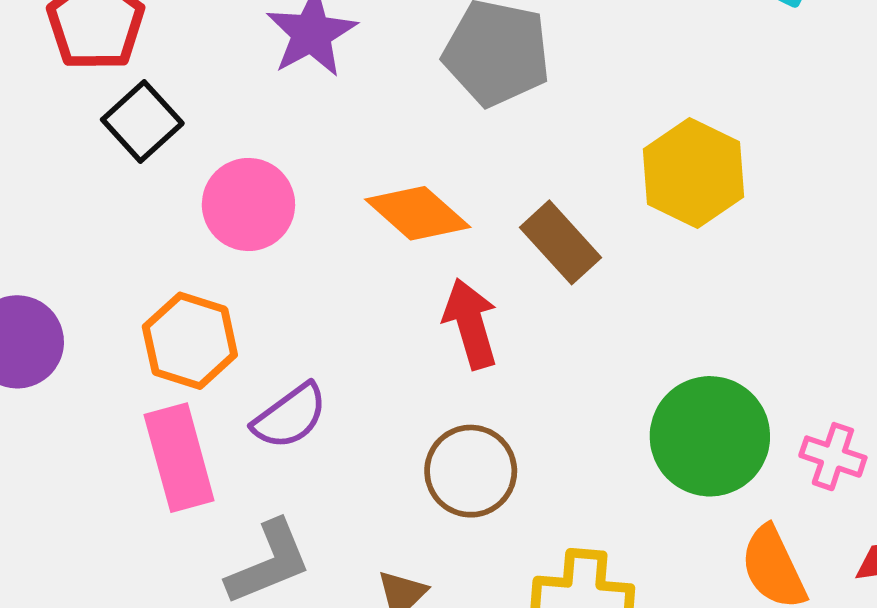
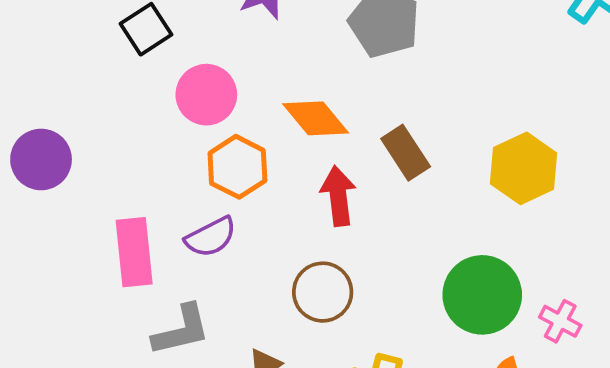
yellow hexagon: (694, 173) -> (524, 168), moved
orange hexagon: (190, 341) -> (237, 167), moved

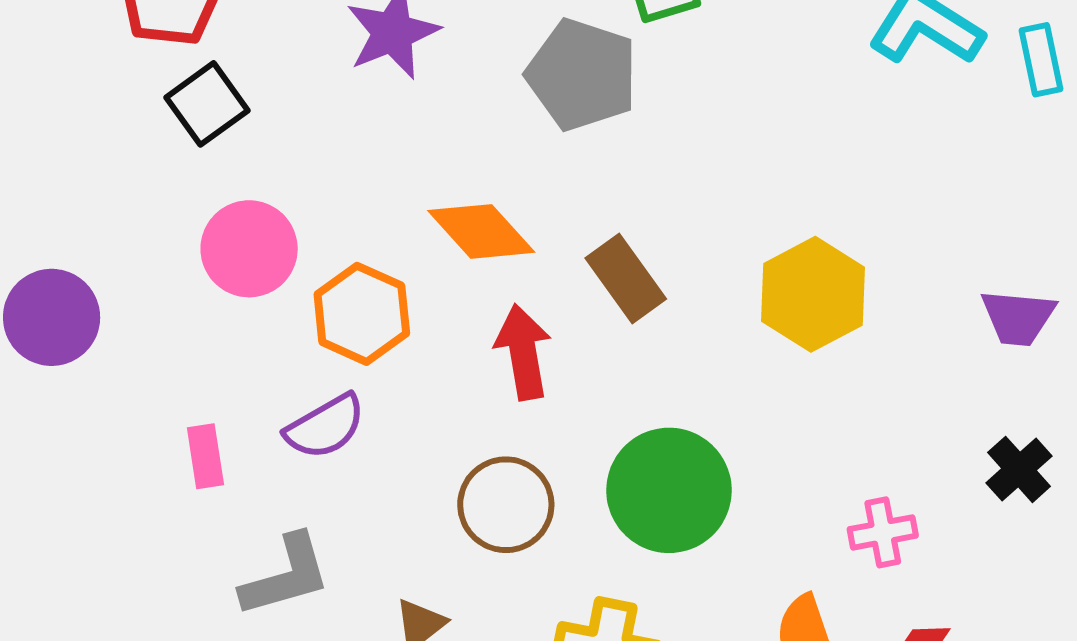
pink circle: (206, 95) -> (249, 249), moved
pink rectangle: (134, 252) -> (205, 456), size x0.6
green circle: (482, 295) -> (669, 490), moved
pink cross: (560, 321) -> (883, 532), turned -36

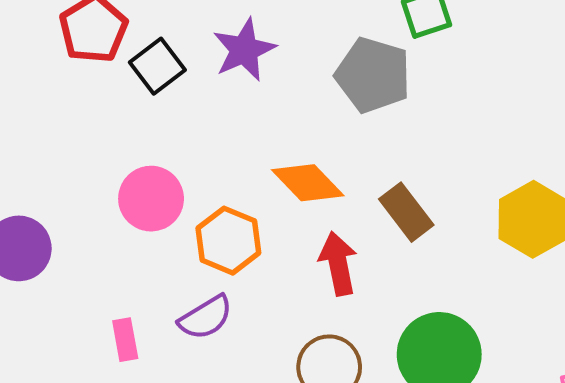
black square: (207, 104) -> (157, 66), moved

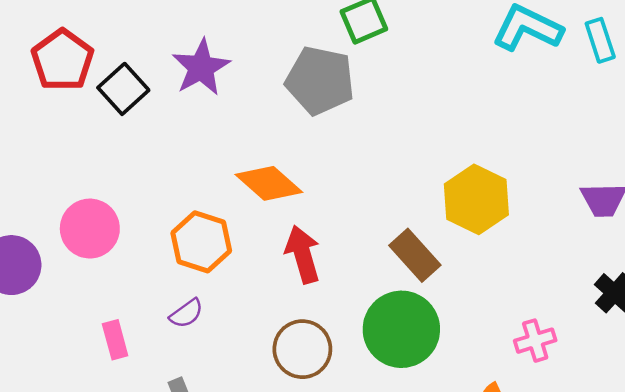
pink circle: (151, 199) -> (90, 229), moved
brown rectangle: (406, 212) -> (415, 255), moved
purple semicircle: (206, 317) -> (186, 313), size x0.7

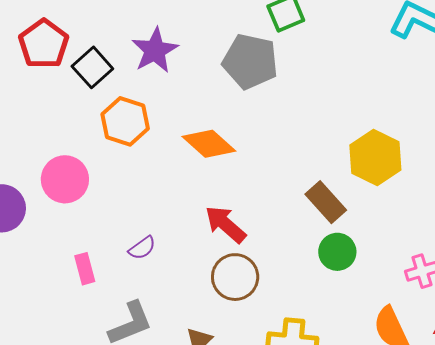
orange hexagon: (201, 242) -> (125, 121), moved
red arrow: (303, 254) -> (225, 224), moved, turned -33
green circle: (401, 329) -> (337, 252), moved, size x0.6

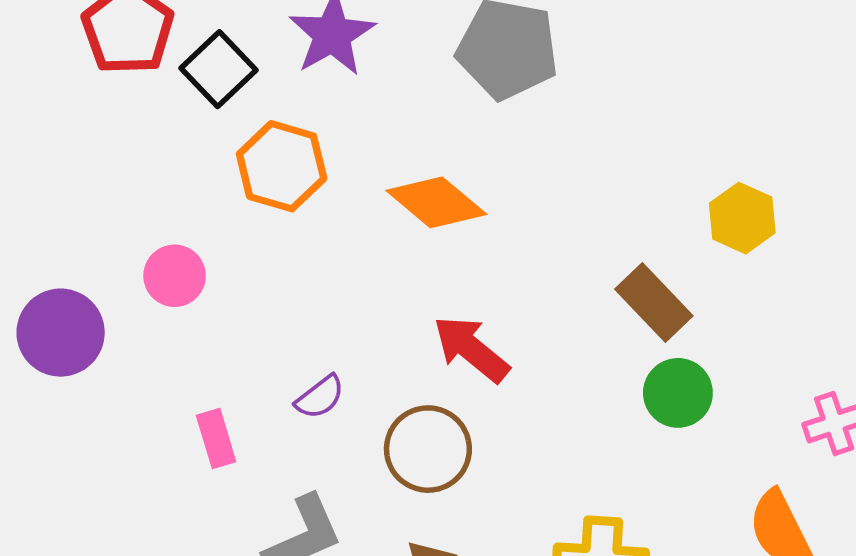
yellow hexagon: (375, 158) -> (742, 218), size x0.7
pink circle: (65, 179) -> (175, 276), size x0.7
brown circle: (235, 277) -> (428, 449), moved

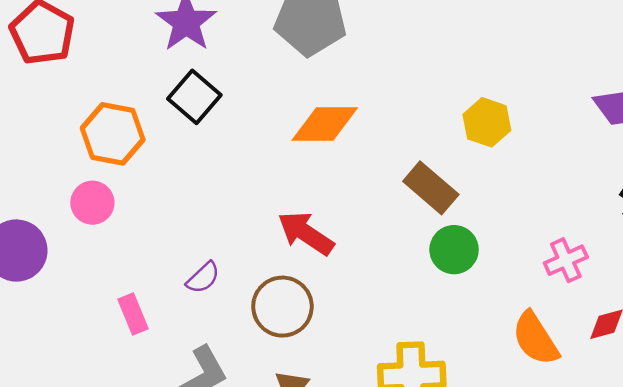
black square: (219, 69) -> (194, 97), moved
orange hexagon: (282, 166) -> (113, 134), moved
orange diamond: (436, 202) -> (325, 124), moved, turned -34

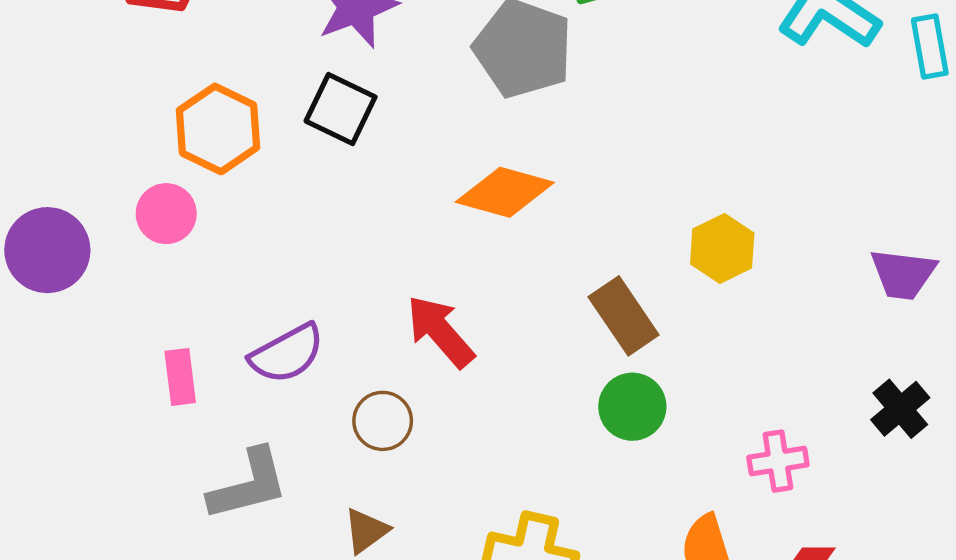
black square: (194, 97) -> (341, 109), turned -30
purple semicircle: (203, 278) -> (287, 354), size x1.5
brown circle: (282, 307) -> (383, 421), size x0.7

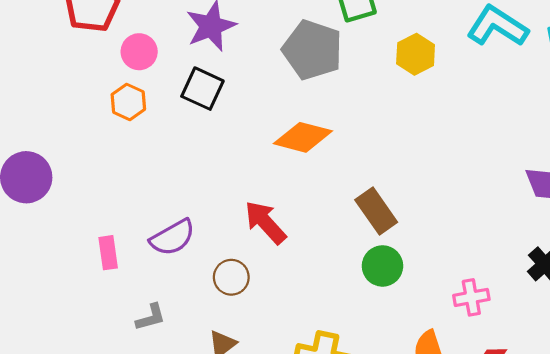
orange hexagon: (218, 129) -> (128, 102), size x0.7
pink circle: (166, 214) -> (139, 52), moved
yellow hexagon: (722, 248) -> (416, 54), moved
gray L-shape: (248, 485) -> (151, 317), size x0.6

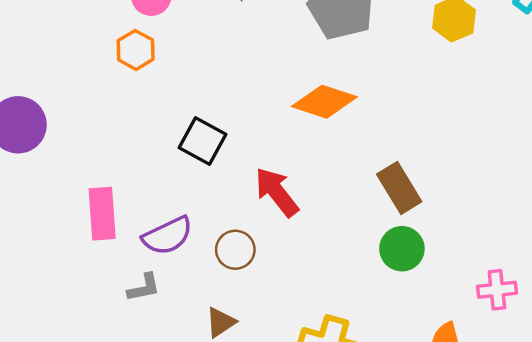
black square: (202, 89) -> (203, 141), moved
purple semicircle: (173, 237) -> (168, 236), moved
pink rectangle: (108, 253) -> (102, 214), size x1.4

